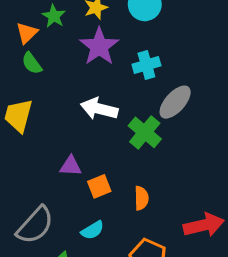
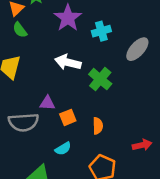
gray ellipse: (175, 102) -> (137, 49), moved
gray semicircle: (35, 225) -> (23, 122), moved, turned 44
red arrow: (204, 225) -> (142, 145), size x0.7

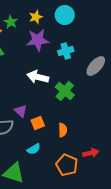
purple star: (68, 18) -> (38, 40), turned 30
purple triangle: (47, 103) -> (21, 111), turned 40
red arrow: (142, 145) -> (91, 153), moved

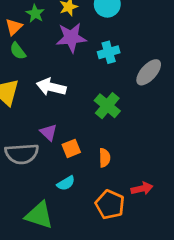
white arrow: (38, 77) -> (51, 87), moved

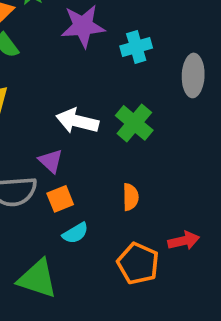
gray ellipse: (149, 72) -> (193, 75), turned -40
white arrow: (51, 87) -> (77, 121), moved
orange square: (71, 148) -> (60, 199), moved

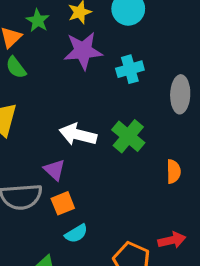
orange semicircle: (130, 197) -> (174, 171), moved

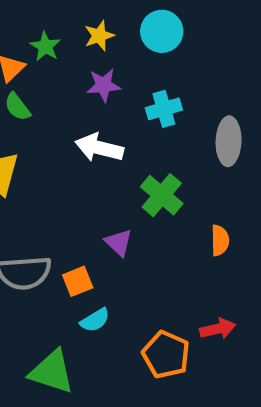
purple star: (83, 51) -> (104, 85), size x0.7
white arrow: (78, 135) -> (99, 148), moved
purple triangle: (54, 170) -> (119, 243), moved

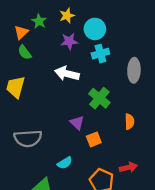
cyan circle: (162, 31) -> (95, 29), moved
orange square: (78, 281) -> (94, 139), moved

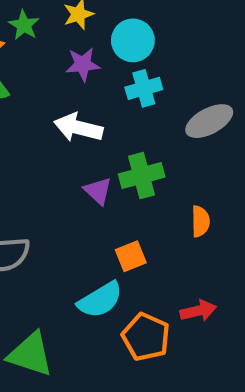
gray ellipse: (134, 70) -> (209, 121), turned 60
green cross: (99, 98) -> (142, 176), turned 35
purple triangle: (77, 123) -> (98, 191), moved
cyan semicircle: (65, 163) -> (100, 300), moved, size x1.5

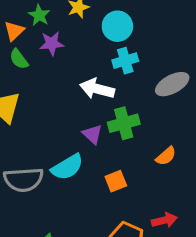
purple star: (83, 64) -> (52, 43), moved
white arrow: (78, 128) -> (97, 89), moved
orange semicircle: (200, 221) -> (166, 156), turned 50
cyan semicircle: (100, 300) -> (67, 167), moved

